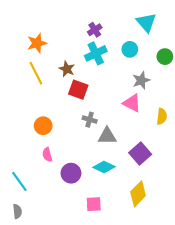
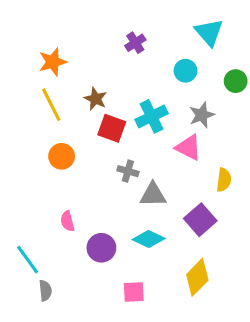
cyan cross: (96, 53) -> (152, 116), moved
yellow semicircle: (162, 116) -> (224, 180), moved
orange circle: (43, 126) -> (62, 156), moved
gray semicircle: (17, 211) -> (45, 291), moved

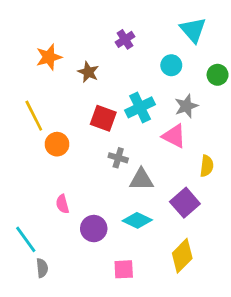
brown star: (95, 99) -> (88, 72), moved
yellow line: (51, 105) -> (34, 116), moved

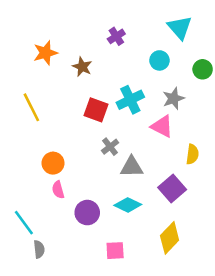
orange circle: (57, 144) -> (53, 163), moved
gray cross: (118, 158) -> (110, 147), turned 36

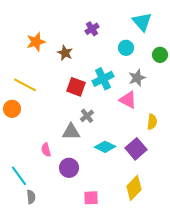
yellow line: (31, 107) -> (25, 85), turned -35
orange circle: (53, 163) -> (12, 109), moved
gray triangle: (132, 167) -> (71, 132), moved
cyan diamond: (128, 205) -> (105, 147), moved

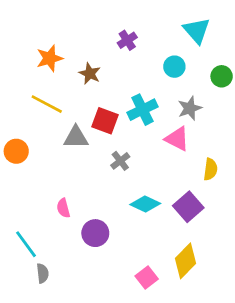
yellow line: (25, 85) -> (47, 104), moved
gray triangle: (71, 132) -> (76, 137), moved
pink square: (91, 198) -> (147, 277), moved, turned -35

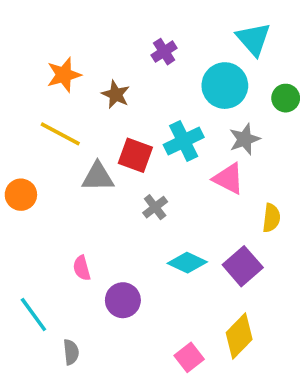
cyan circle: (174, 67) -> (225, 86), size x1.6
gray semicircle: (43, 273) -> (71, 352), moved

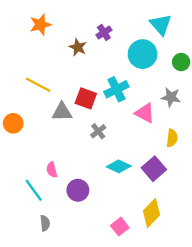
orange star: (64, 75) -> (40, 25), moved
brown star: (116, 94) -> (78, 47), moved
gray star: (245, 139) -> (171, 97), moved, turned 30
cyan line: (33, 315) -> (34, 190), moved

